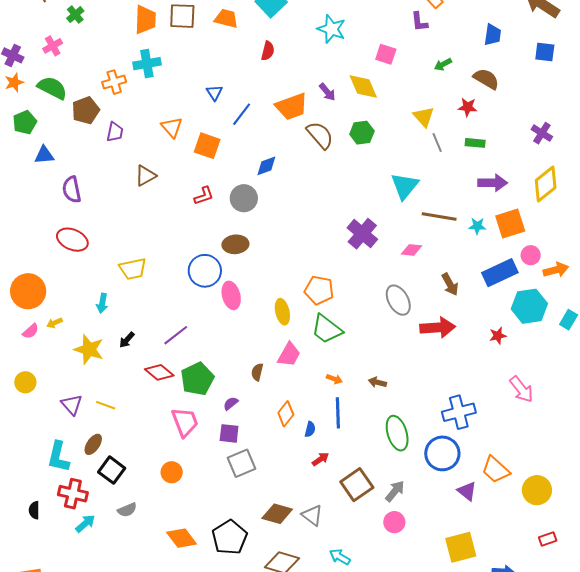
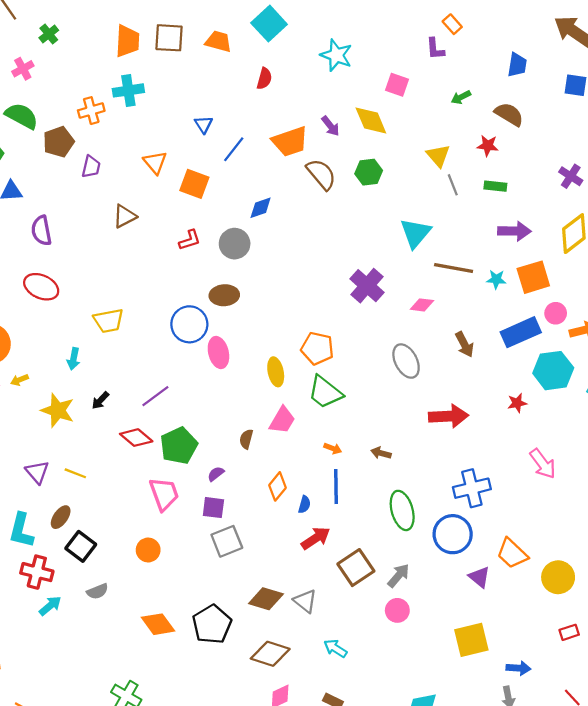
red arrow: (438, 328) -> (449, 416), moved
red arrow: (320, 459) -> (316, 538), size x1.5

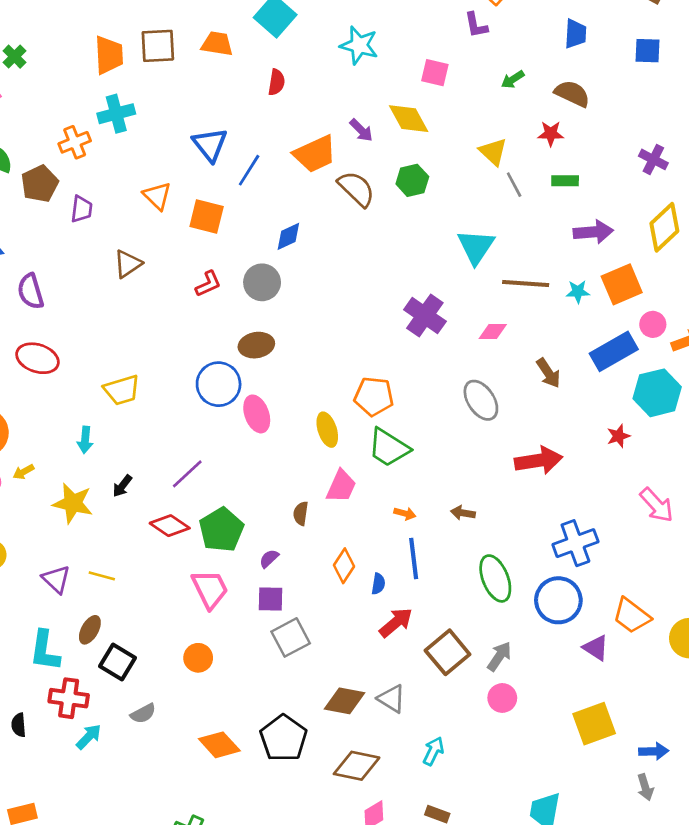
blue triangle: (204, 124) -> (210, 144), size x1.6
cyan arrow: (335, 648) -> (433, 751), turned 90

